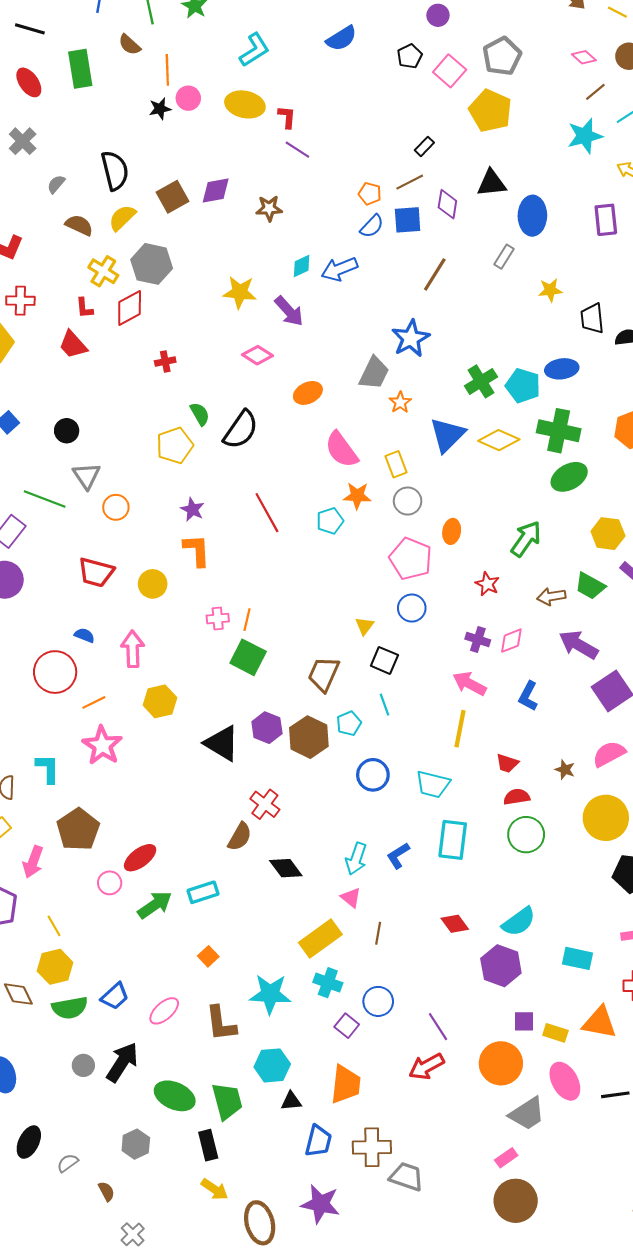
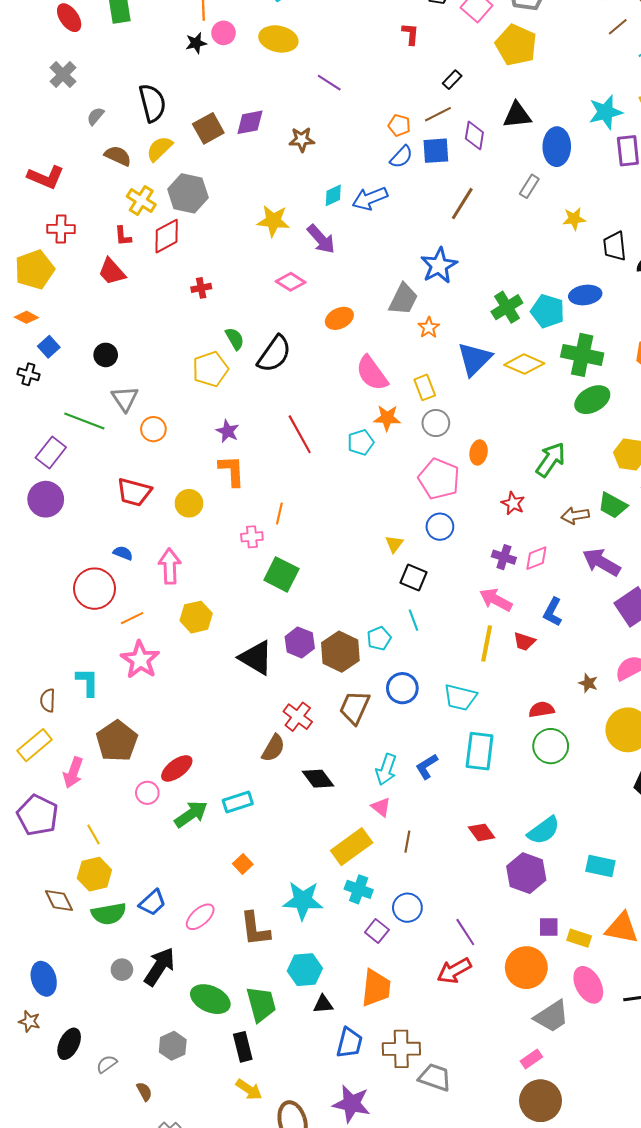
red L-shape: (287, 117) -> (410, 34), moved
cyan star: (585, 136) -> (606, 112), moved
orange line: (247, 620) -> (279, 513), moved
brown trapezoid: (324, 674) -> (355, 707), moved
red trapezoid: (507, 763) -> (524, 641), moved

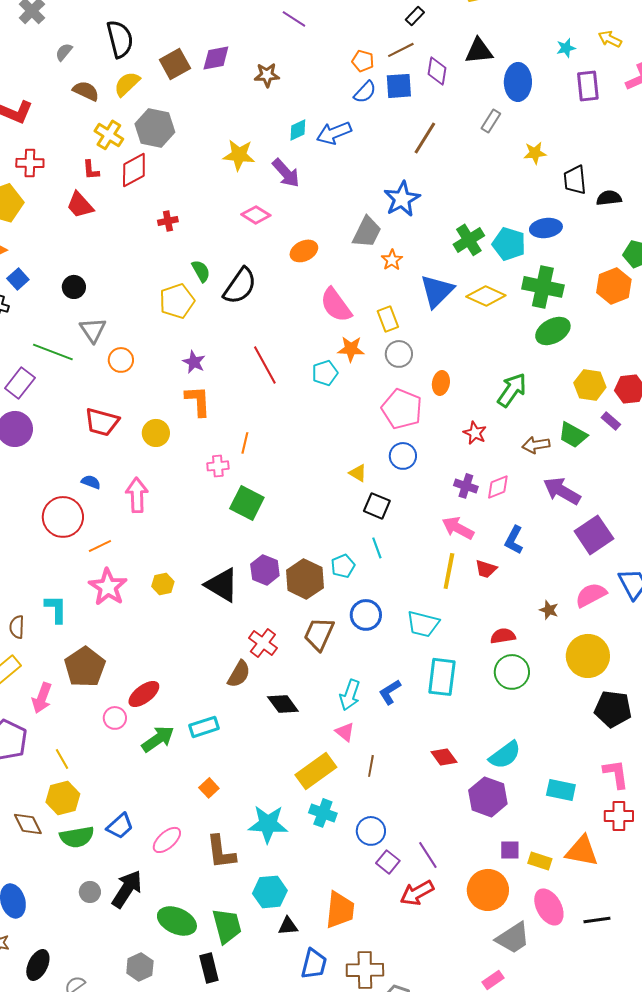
cyan star: (606, 112) -> (566, 48), size x0.6
yellow triangle: (394, 544) -> (358, 473), turned -36
yellow hexagon: (196, 617) -> (163, 584), moved, size x0.7
purple square: (377, 931) -> (388, 862), moved

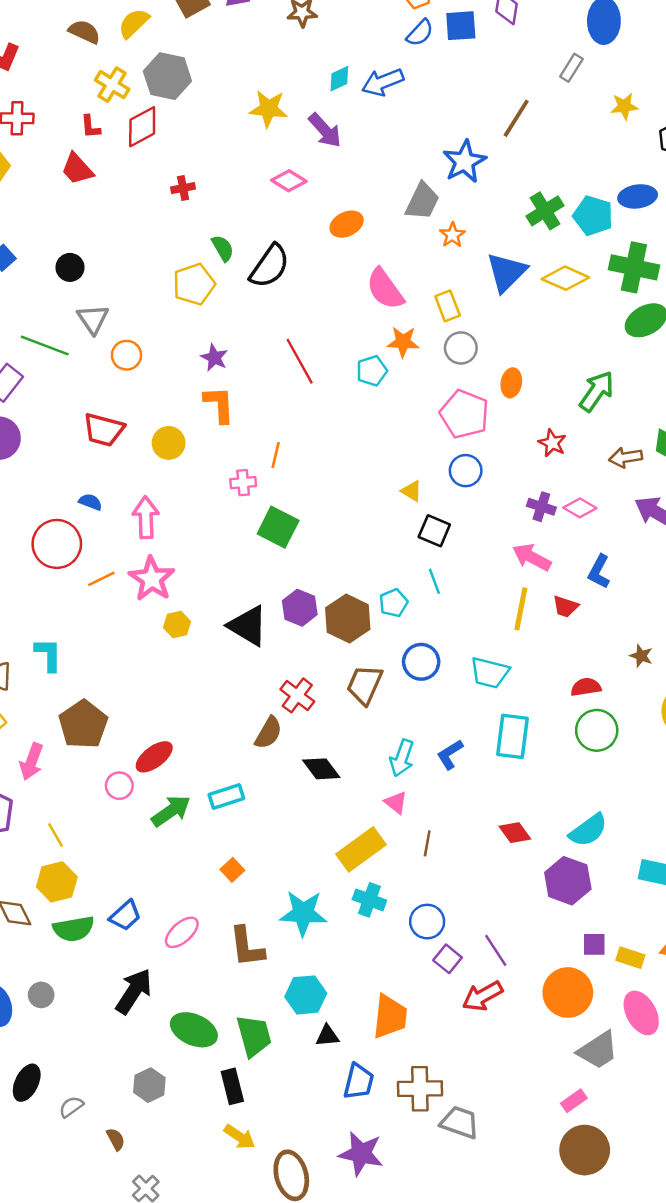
brown line: (425, 138) -> (516, 118), moved
pink diamond: (498, 487) -> (580, 508), turned 52
pink star: (108, 587) -> (152, 579), moved
gray circle: (90, 892) -> (41, 995), moved

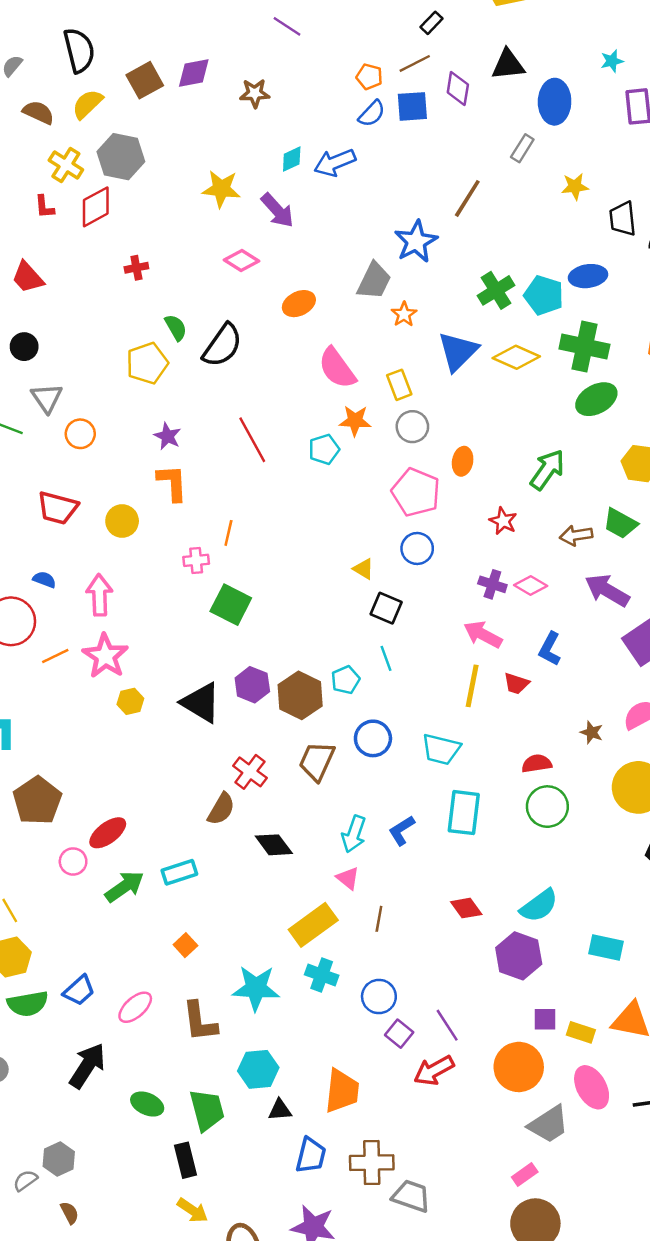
red trapezoid: (77, 169) -> (28, 277), moved
green ellipse: (194, 1030) -> (147, 1104), size x0.7
gray hexagon: (149, 1085) -> (59, 1159), moved

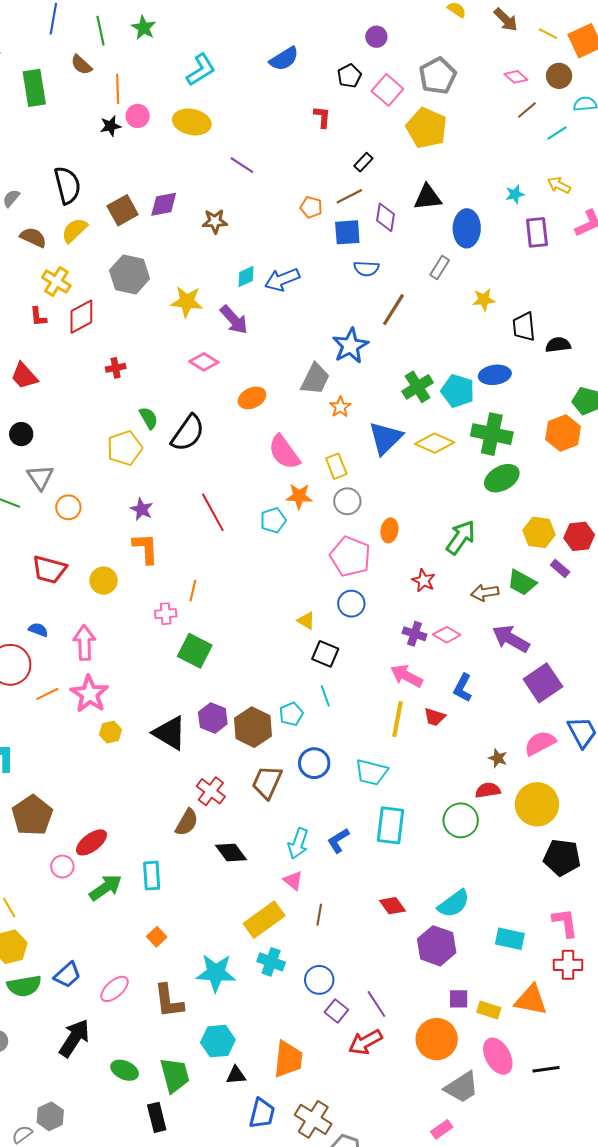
blue semicircle: (372, 114) -> (366, 268), moved, turned 50
gray hexagon: (121, 157) -> (130, 275), moved
red semicircle: (537, 764) -> (488, 790), moved
cyan rectangle: (179, 872) -> (152, 876), turned -76
brown cross: (372, 1163) -> (313, 1119), turned 33

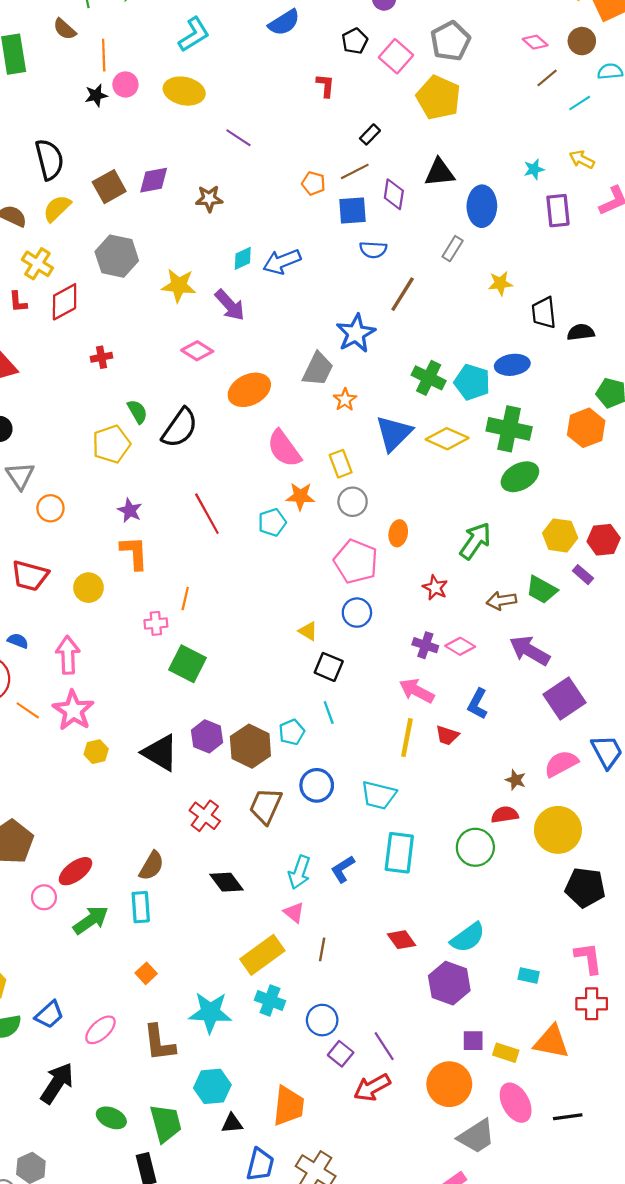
green cross: (418, 387) -> (429, 378), turned -32
orange ellipse: (252, 398) -> (249, 390), size x1.4
orange line: (47, 694) -> (28, 710), turned 60
brown semicircle: (187, 822) -> (152, 866), moved
cyan rectangle: (510, 939) -> (529, 976), size x0.7

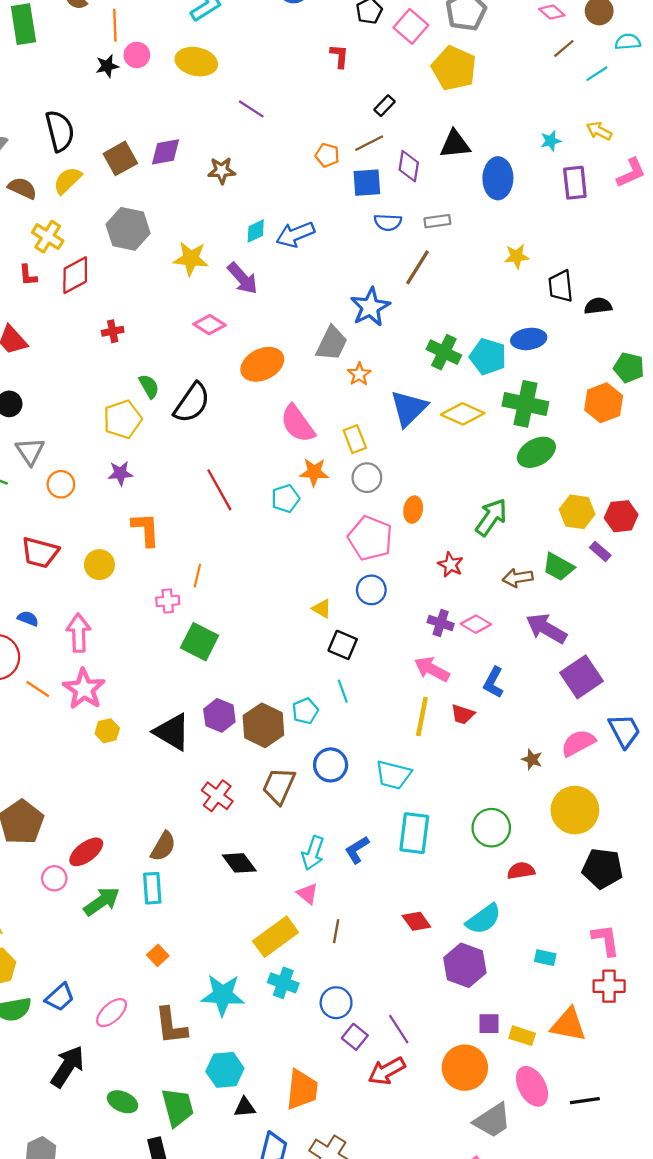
gray rectangle: (453, 249) -> (437, 221), moved, turned 50
purple star: (130, 510) -> (120, 473), moved, turned -30
red semicircle: (505, 815) -> (521, 871), moved

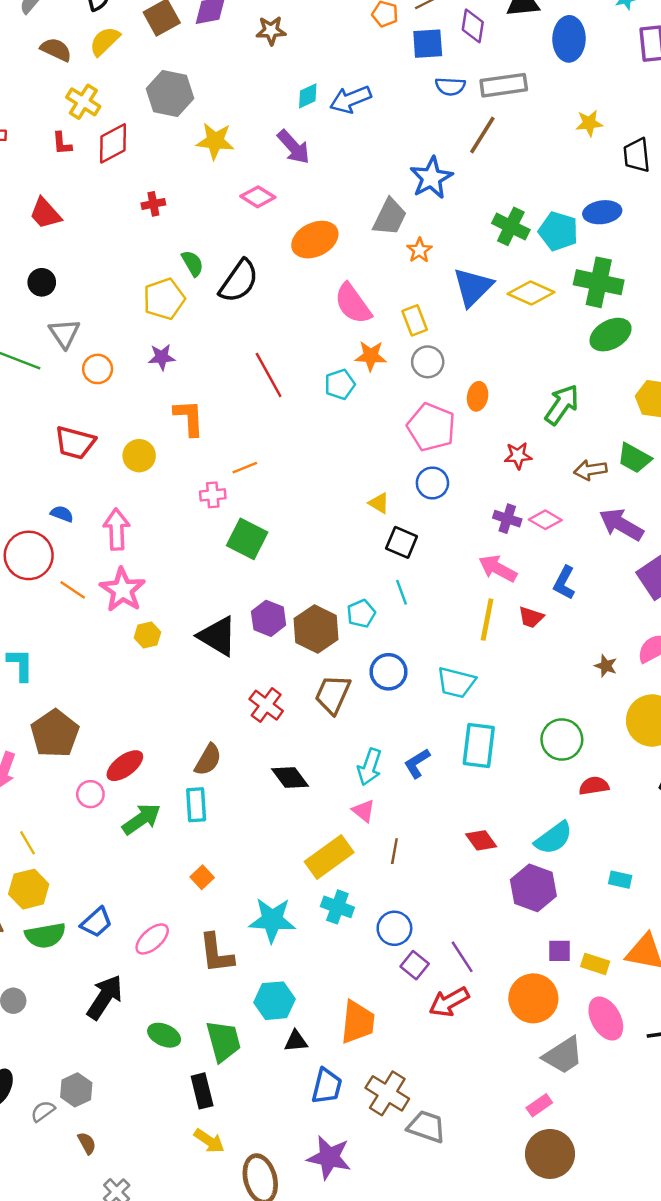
gray rectangle: (437, 221) -> (504, 85), size x1.6
yellow star: (191, 259) -> (215, 141), moved
red star: (451, 565) -> (518, 456), turned -30
orange line: (197, 576) -> (245, 468), turned 55

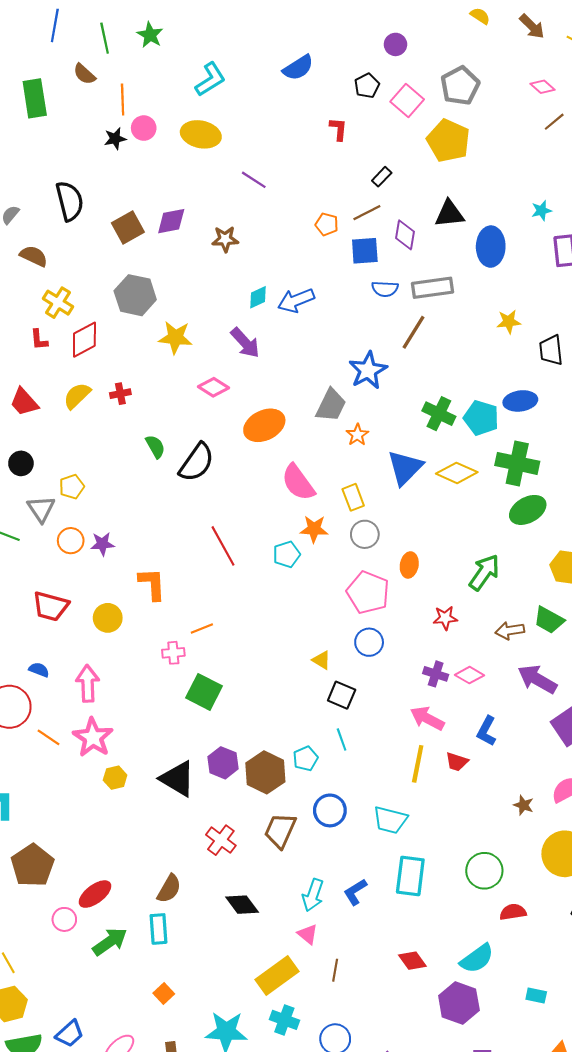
yellow semicircle: (105, 41) -> (77, 396), moved
yellow pentagon: (164, 299) -> (72, 487), moved, size x0.7
purple star: (162, 357) -> (102, 544), moved

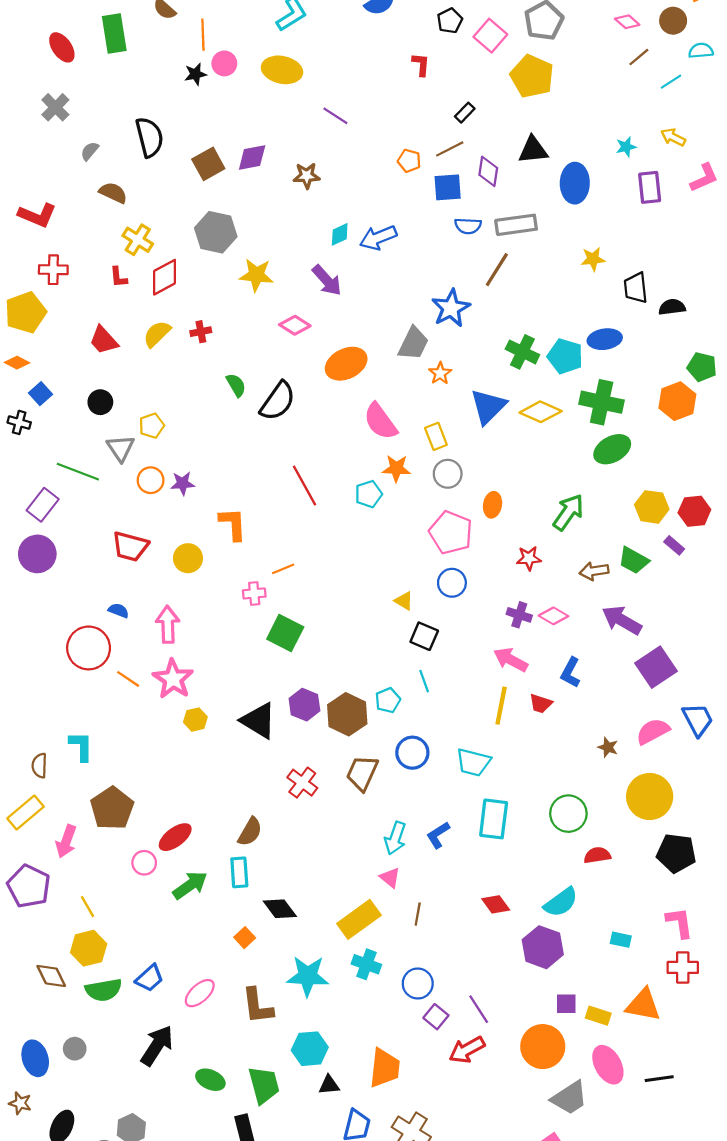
black diamond: (242, 905) -> (280, 909), moved

